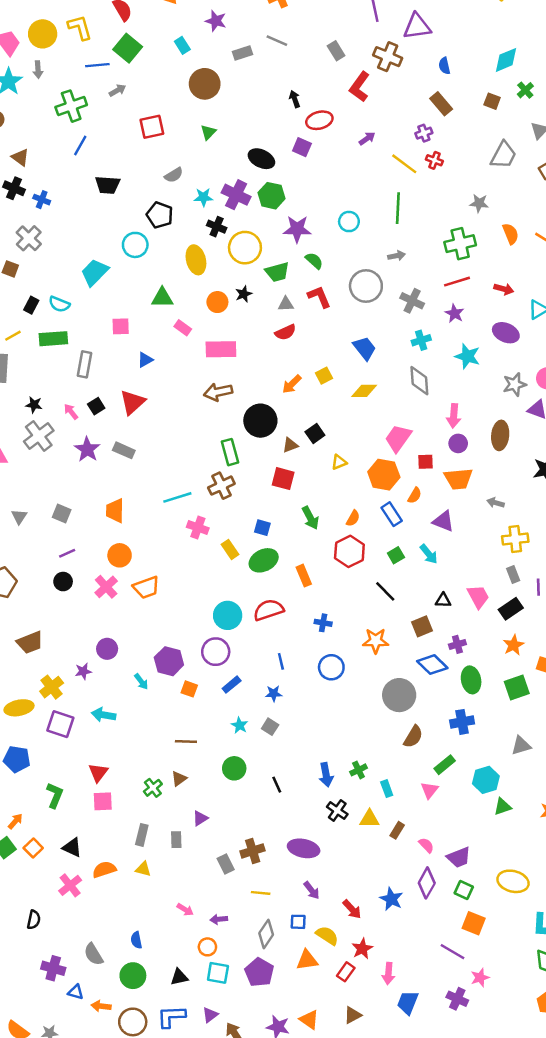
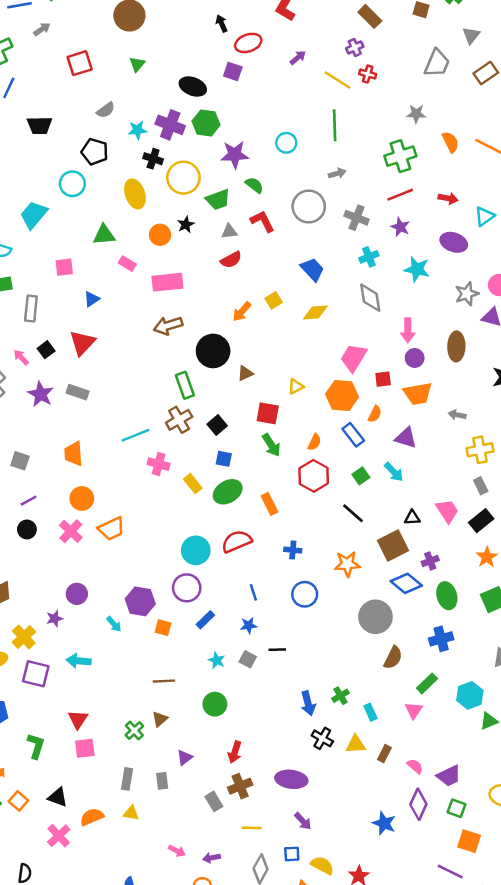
black square: (315, 434) -> (217, 425), moved
red square: (283, 479) -> (268, 413), moved
brown square: (422, 626) -> (393, 546), size x1.4
black line: (277, 785) -> (277, 650), moved, turned -63
red arrow: (352, 909) -> (235, 752), moved, turned 65

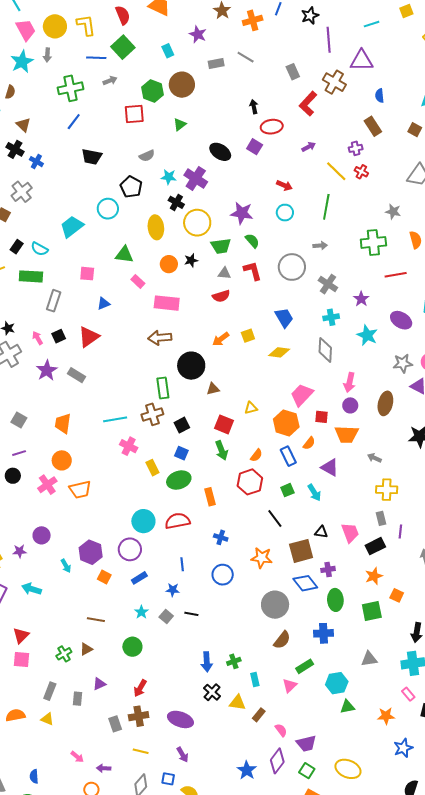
green hexagon: (206, 123) -> (152, 91), moved
red line: (400, 195) -> (396, 275), moved
red arrow: (448, 198) -> (284, 185), moved

